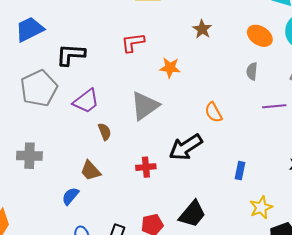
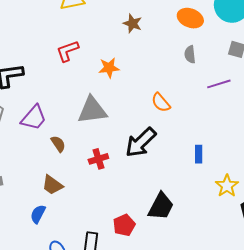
gray triangle: (145, 106) -> (92, 110), turned 40
red cross: (146, 167) -> (98, 159), moved

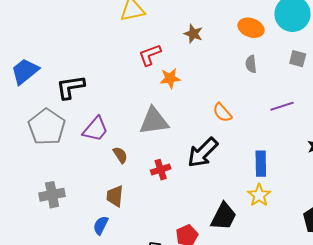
red L-shape: (67, 51) -> (150, 55), moved
purple line: (219, 84) -> (282, 106), moved
blue rectangle: (199, 154) -> (261, 164), size x1.4
brown trapezoid: (52, 185) -> (115, 196), turned 60
yellow star: (227, 186) -> (259, 195), moved

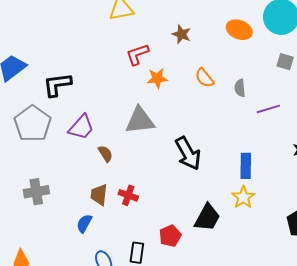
gray semicircle: (251, 64) -> (240, 88), moved
orange semicircle: (222, 113) -> (204, 78), moved
black arrow: (203, 153) -> (188, 153), turned -76
red cross: (161, 170) -> (128, 195), moved, turned 36

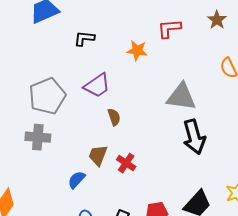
orange star: (157, 78) -> (137, 51), moved
black L-shape: (57, 85) -> (84, 38), size x0.7
gray triangle: (140, 121) -> (181, 97), moved
gray pentagon: (33, 124) -> (47, 96), moved

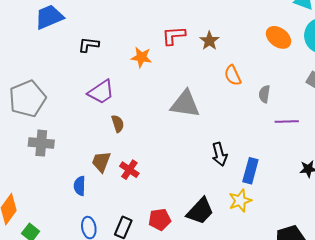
brown star: (217, 20) -> (209, 41), moved
gray pentagon: (47, 96) -> (27, 99), moved
black arrow: (194, 137) -> (219, 154), moved, size x0.7
blue semicircle: (76, 180) -> (80, 186), turned -42

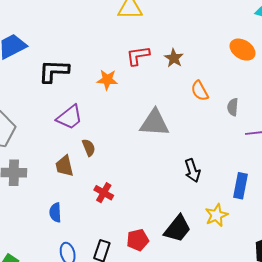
black L-shape: (89, 45) -> (54, 71), size x1.5
brown trapezoid: (101, 162) -> (64, 166), moved, turned -30
blue rectangle: (250, 171) -> (241, 186), moved

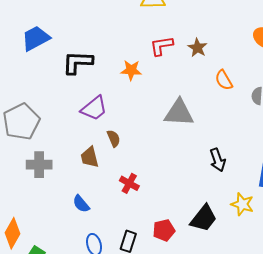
blue semicircle: (55, 213) -> (81, 204), turned -36
yellow star: (216, 215) -> (242, 204), turned -30

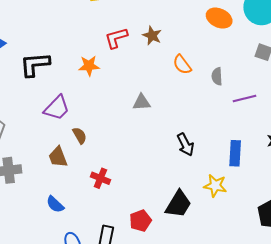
gray triangle: (179, 113) -> (142, 102), size x0.6

